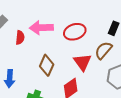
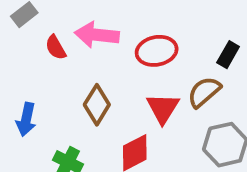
red semicircle: (20, 38) -> (56, 47), turned 136

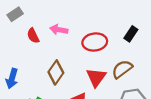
pink arrow: (97, 35) -> (59, 30), size x0.7
black rectangle: (228, 55) -> (131, 34), moved

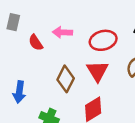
gray rectangle: (15, 14) -> (13, 22), turned -35
red triangle: (96, 77) -> (97, 71), moved

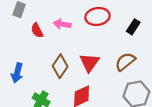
red ellipse: (103, 40) -> (97, 16), moved

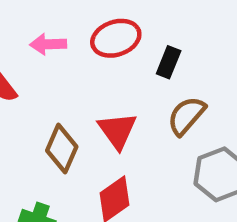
pink arrow: (62, 24) -> (48, 44), moved
black rectangle: (133, 27) -> (169, 62), moved

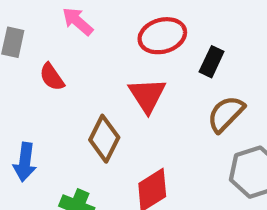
pink arrow: (48, 44) -> (78, 21), moved, turned 40
red triangle: (117, 131) -> (147, 95), moved

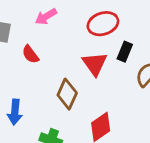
pink arrow: (78, 21) -> (46, 17), turned -70
black rectangle: (212, 62) -> (125, 52), moved

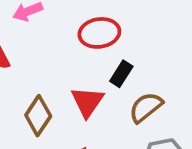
red triangle: (95, 64) -> (87, 102), moved

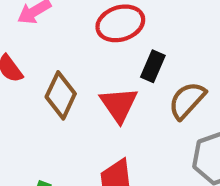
brown diamond: (38, 116) -> (61, 95), moved

